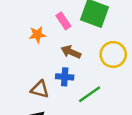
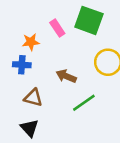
brown arrow: (71, 52) -> (66, 76), moved
blue cross: (65, 77) -> (22, 65), moved

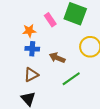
blue cross: (22, 65) -> (32, 49), moved
brown triangle: (33, 98) -> (31, 75), turned -42

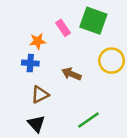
blue cross: (32, 49) -> (30, 63), moved
green line: (71, 79) -> (88, 120), moved

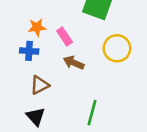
pink rectangle: (63, 28) -> (65, 37), moved
green line: (88, 120) -> (92, 113), turned -40

